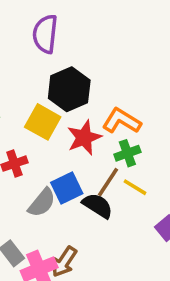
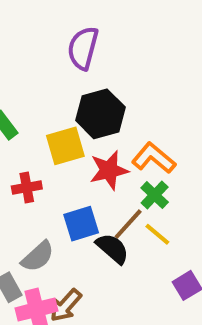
yellow square: (43, 122) -> (65, 146), turned 36
green cross: (127, 153) -> (155, 195), turned -35
gray semicircle: (42, 203) -> (38, 256), moved

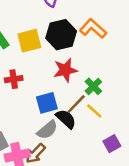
yellow square: (65, 146) -> (29, 41), moved
orange L-shape: (154, 158) -> (93, 29), moved
gray semicircle: (38, 256) -> (47, 130), moved

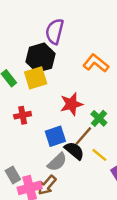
black hexagon: (61, 35) -> (41, 58), moved
yellow line: (94, 111) -> (99, 155), moved

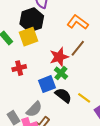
green cross: (99, 118) -> (61, 73), moved
brown line: (83, 136) -> (78, 48), moved
gray semicircle: (57, 162) -> (34, 109), moved

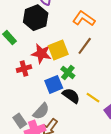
yellow square: (28, 37) -> (58, 50), moved
red star: (59, 57) -> (41, 54), moved, turned 30

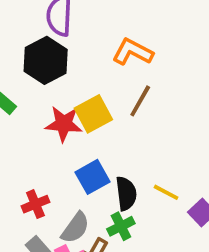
red cross: (24, 69) -> (35, 204), moved
green cross: (68, 72) -> (121, 226), moved, turned 32
black semicircle: (71, 96) -> (126, 193), turned 54

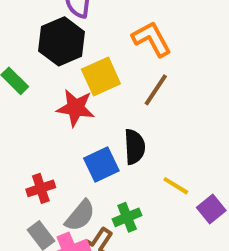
orange L-shape: (133, 52) -> (152, 39), turned 30
yellow square: (93, 114) -> (101, 76), moved
black semicircle: (126, 193) -> (135, 147), moved

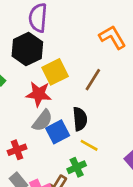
orange L-shape: (152, 39) -> (112, 37), moved
yellow line: (176, 186) -> (89, 145), moved
gray semicircle: (80, 216) -> (42, 121), moved

